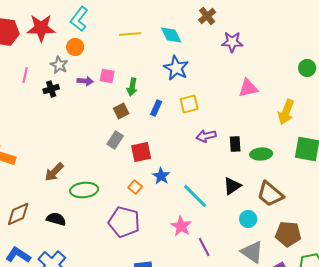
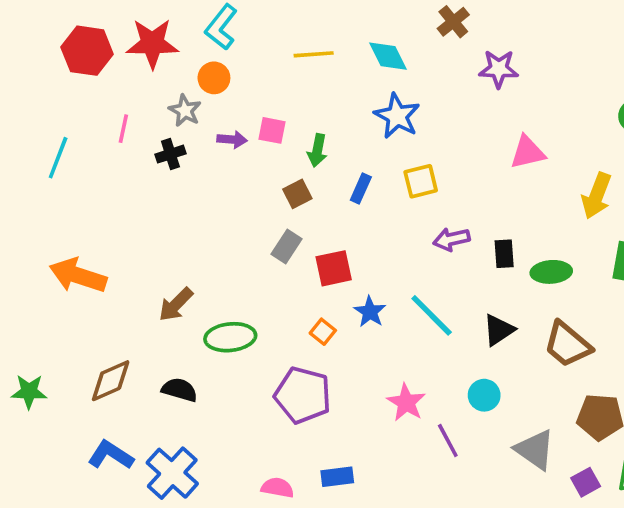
cyan line: (195, 196) -> (432, 315), moved
cyan circle: (248, 219) -> (484, 395), moved

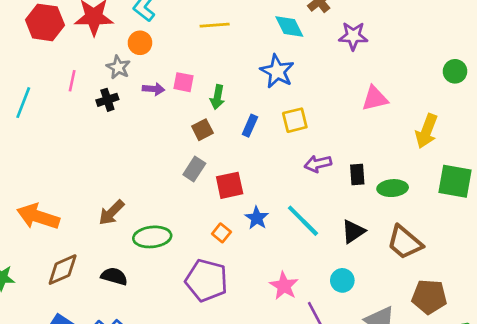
cyan diamond: (388, 56) -> (289, 26), moved
orange arrow: (78, 276) -> (38, 217), moved

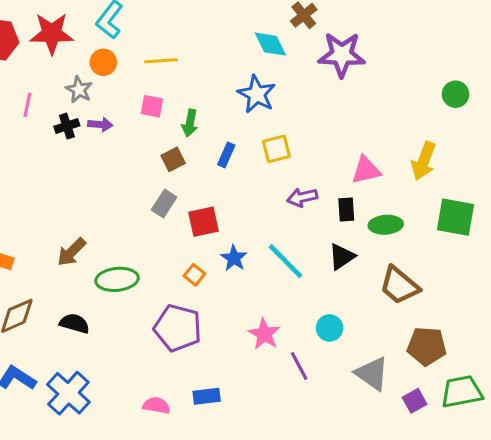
yellow line: (215, 25) -> (161, 61), moved
purple star: (353, 36) -> (342, 55), size x1.4
purple arrow: (154, 89) -> (100, 125), moved
pink triangle: (375, 98) -> (366, 170), moved
black triangle: (353, 232) -> (342, 257), moved

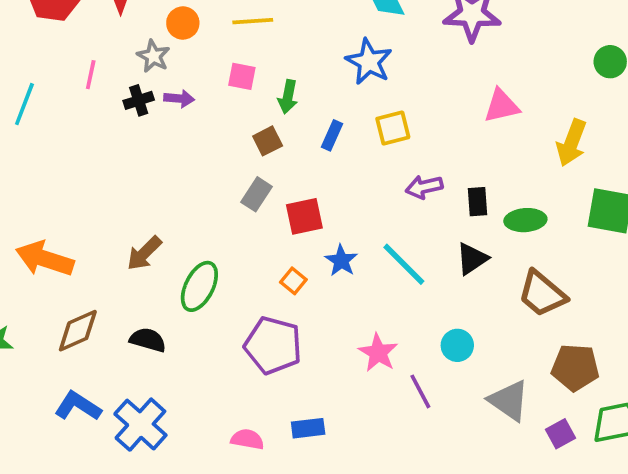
pink triangle: (366, 170) -> (501, 106), moved
green ellipse: (117, 279) -> (199, 286), turned -57

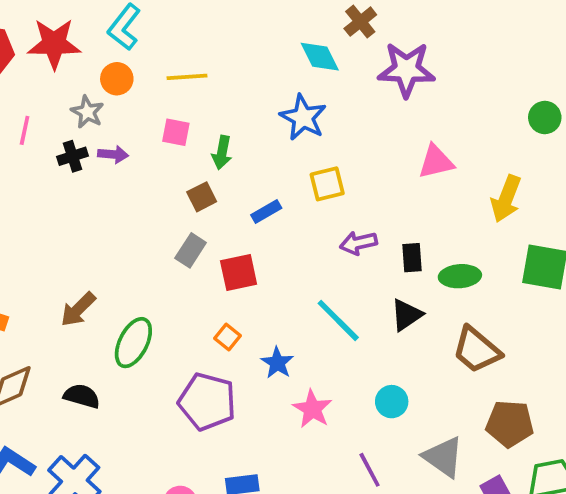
blue rectangle: (332, 135) -> (266, 212), moved, turned 36
blue star: (341, 261) -> (277, 363), moved
purple line: (420, 391) -> (370, 470), moved

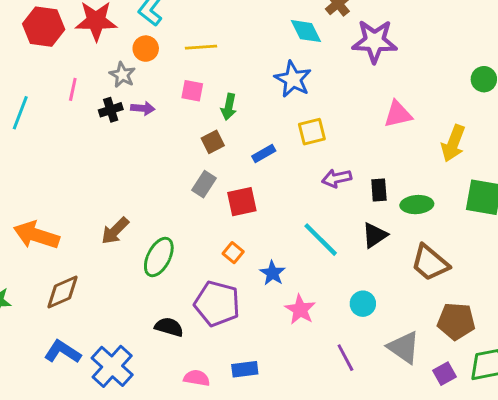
black semicircle: (82, 396) -> (169, 327), moved

